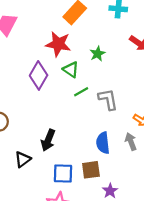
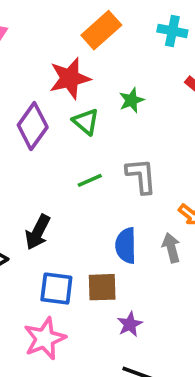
red star: (58, 44) -> (70, 78), turned -30
green line: (81, 92) -> (90, 180), moved

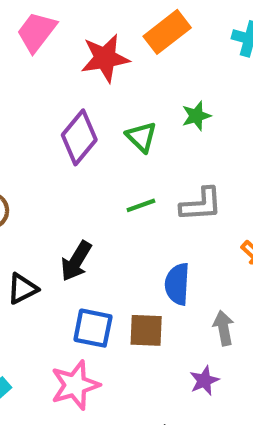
red star: (70, 78) -> (105, 58), moved
gray L-shape: (141, 176) -> (201, 204), turned 87
gray arrow: (171, 248) -> (224, 328), moved
purple star: (130, 324) -> (204, 381), moved

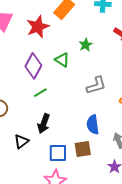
green line: (141, 205) -> (40, 93), moved

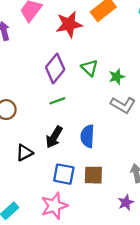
green star: (86, 45) -> (117, 77), moved
gray L-shape: (96, 85) -> (123, 105), turned 35
blue semicircle: (93, 125) -> (87, 136), moved

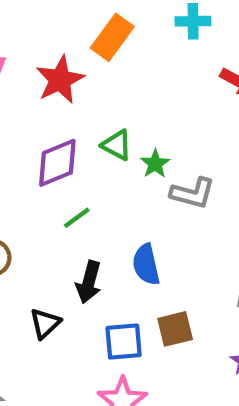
purple diamond: (55, 68) -> (57, 163), turned 44
green star: (117, 77) -> (155, 164), moved

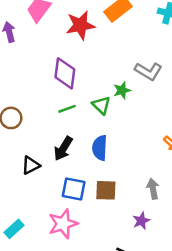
green triangle: (117, 145) -> (101, 105), moved
purple diamond: (57, 163) -> (65, 73), turned -76
gray L-shape: (193, 193) -> (148, 71), moved

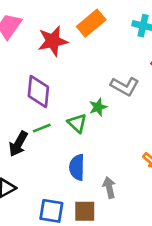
black arrow: (63, 148) -> (18, 144), moved
gray arrow: (153, 189) -> (109, 187), moved

